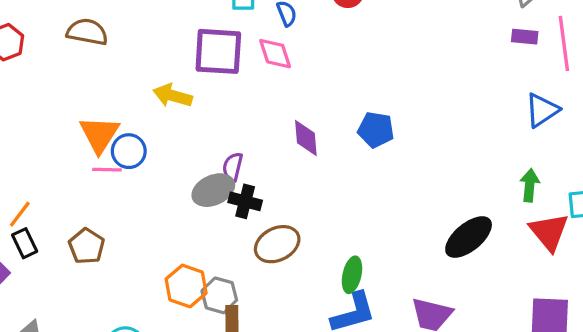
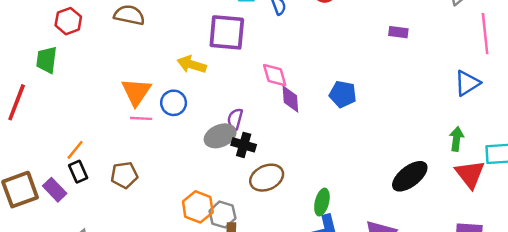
purple rectangle: (525, 37) -> (398, 32), moved
pink diamond: (275, 54) -> (275, 75), moved
blue circle: (129, 151) -> (174, 103), moved
brown pentagon: (87, 246) -> (124, 175), turned 30

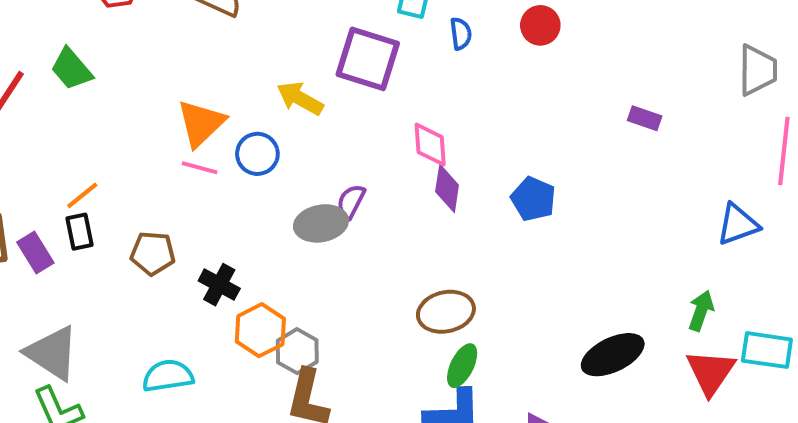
green trapezoid: (47, 60) -> (71, 69), moved, turned -60
black cross: (244, 145) -> (219, 285), moved
brown ellipse: (267, 178) -> (446, 312), moved

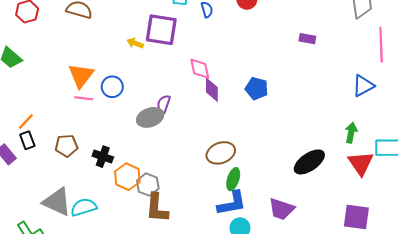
yellow arrow: (300, 98) -> (135, 43), moved, size x0.7
gray triangle: (52, 353) -> (57, 202), moved

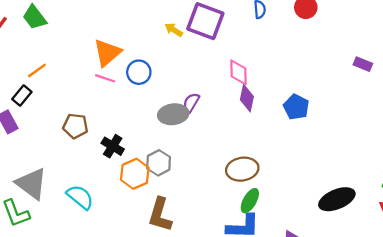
orange line: (26, 122) -> (37, 70), moved
black rectangle: (27, 140) -> (22, 96), moved, turned 48
gray hexagon: (148, 185) -> (159, 163), moved
gray triangle: (57, 202) -> (31, 184), moved
cyan semicircle: (84, 207) -> (80, 197), turned 45

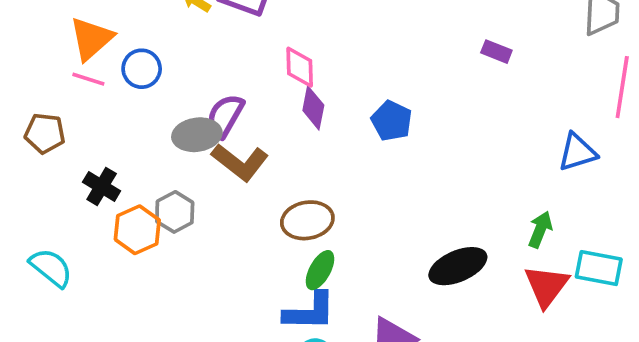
purple semicircle: (191, 103) -> (225, 116), size x1.4
brown pentagon: (75, 126) -> (45, 133), moved
brown L-shape: (160, 215) -> (240, 162), moved, turned -68

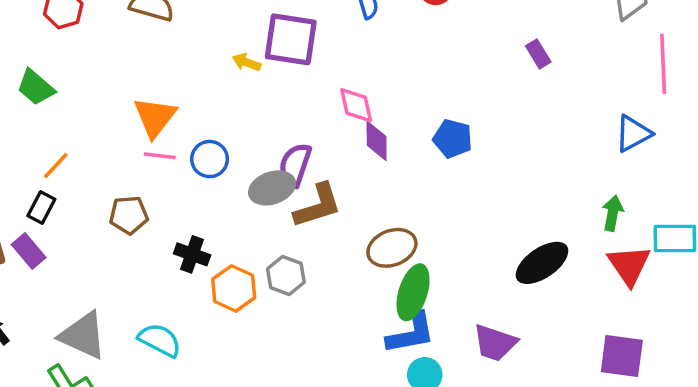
purple rectangle: (496, 52) -> (538, 54), turned 48
blue circle: (142, 69) -> (210, 159), moved
brown L-shape: (240, 162) -> (318, 206), turned -44
gray hexagon: (175, 212) -> (286, 276), moved
green ellipse: (320, 270) -> (413, 292), size x1.4

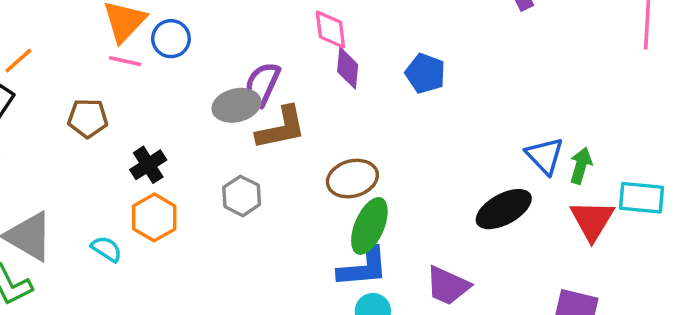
blue triangle: (633, 134) -> (545, 156), moved, turned -51
blue circle: (210, 159) -> (171, 39), moved
black cross: (192, 254) -> (148, 165), turned 32
orange hexagon: (234, 288) -> (154, 217), moved
cyan semicircle: (160, 340) -> (106, 249), size x0.7

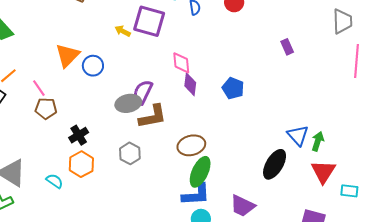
pink line: (125, 61) -> (39, 88), moved, turned 42
cyan rectangle: (642, 198) -> (349, 191), moved, size x0.7
black ellipse: (504, 209) -> (275, 164), turned -32

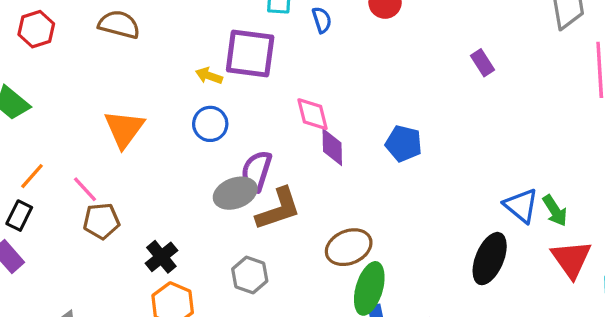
blue circle: (93, 66) -> (210, 124), moved
green arrow: (318, 141) -> (555, 211), turned 138

